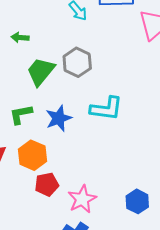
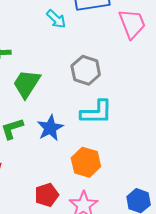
gray hexagon: (77, 62) -> (86, 70), moved
orange hexagon: (33, 155) -> (86, 162), moved

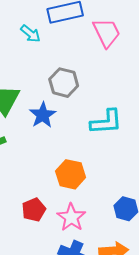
cyan L-shape: (96, 112) -> (106, 122), moved
blue star: (50, 128) -> (43, 115), moved

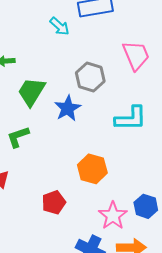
pink trapezoid: (107, 33) -> (136, 55), moved
pink star: (71, 217) -> (113, 216), moved

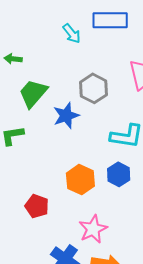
red pentagon: (54, 202) -> (37, 206), turned 30
blue hexagon: (146, 206) -> (119, 174), moved

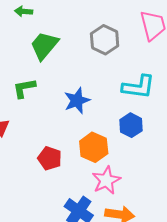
blue star: (66, 116) -> (77, 101), moved
orange hexagon: (80, 180) -> (94, 147), moved

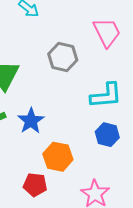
blue star: (77, 101) -> (31, 121), moved
orange hexagon: (94, 147) -> (58, 157), moved

